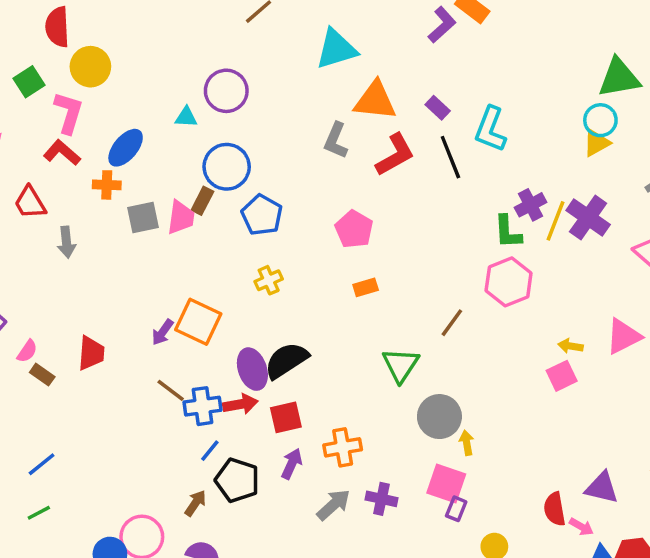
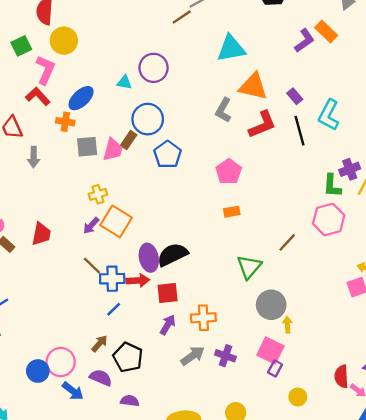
yellow cross: (269, 280) -> (98, 194), moved
black pentagon: (237, 480) -> (128, 357), moved

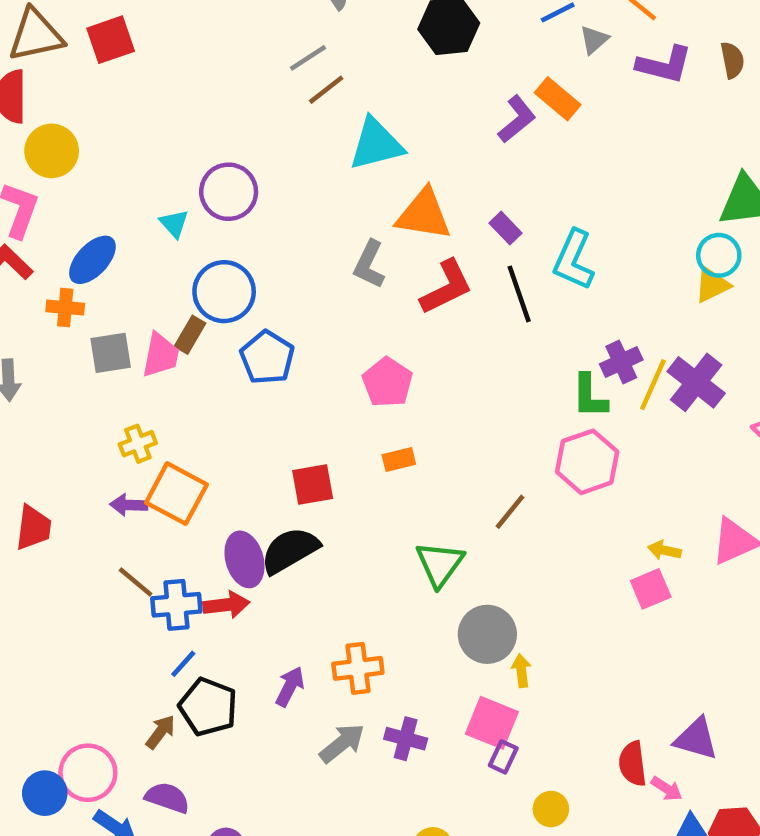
brown line: (182, 17) -> (326, 90), moved
cyan triangle: (124, 82) -> (174, 224), turned 42
purple arrow: (91, 226) -> (129, 505), turned 54
red square: (168, 293) -> (313, 485), moved
black pentagon: (128, 357) -> (208, 707), moved

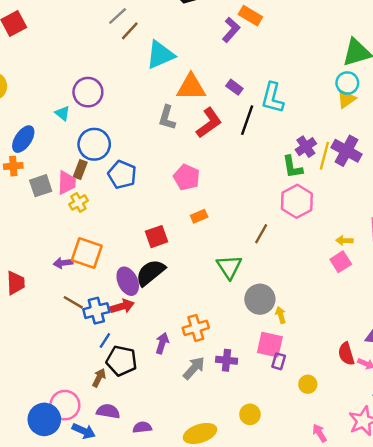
black line: (519, 294) -> (247, 120), turned 48
yellow cross: (138, 444) -> (78, 202), moved
blue circle: (45, 793) -> (44, 419), size x1.4

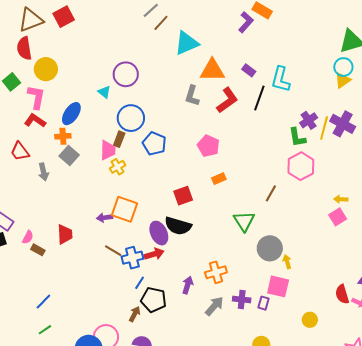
gray square: (41, 186) -> (69, 156), moved, turned -30
black semicircle: (150, 273) -> (178, 226), turned -124
purple rectangle: (279, 361) -> (264, 303), moved

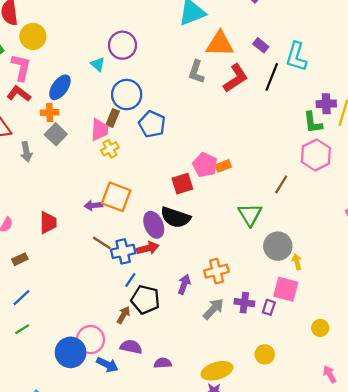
purple cross: (309, 120) -> (326, 104), turned 30
pink pentagon: (208, 146) -> (205, 165), moved
brown rectangle: (38, 250) -> (20, 259), moved, turned -56

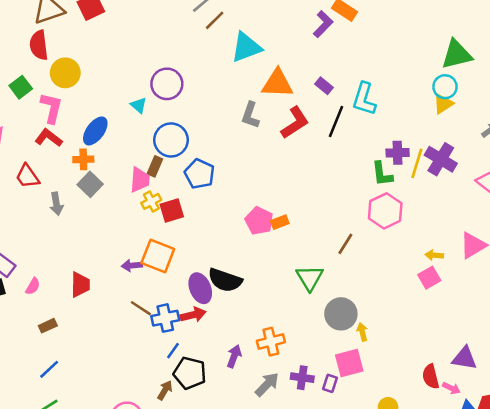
red square: (182, 184) -> (172, 211), moved
pink square: (286, 289) -> (349, 363), turned -30

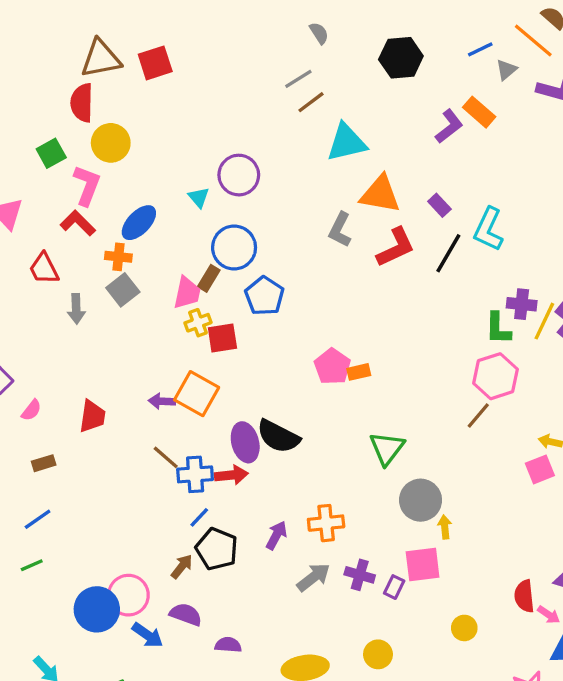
brown line: (345, 244) -> (478, 415), moved

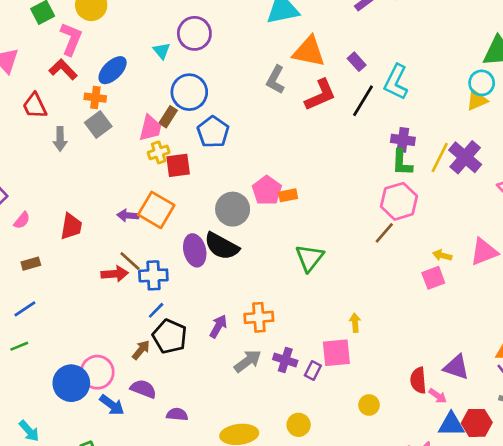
purple cross: (522, 304) -> (403, 140), moved
red arrow: (231, 475) -> (115, 274), moved
gray circle: (421, 500) -> (233, 209), moved

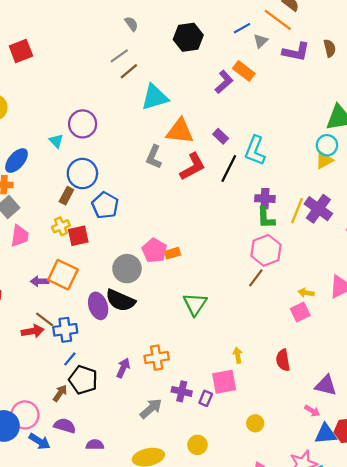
pink trapezoid: (150, 128) -> (20, 236), moved
gray arrow: (248, 361) -> (151, 409), moved
red semicircle: (418, 380) -> (283, 360), moved

